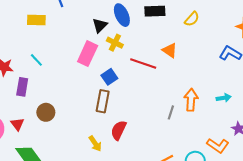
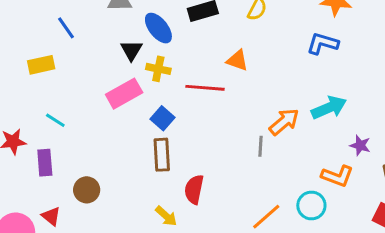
pink rectangle: (88, 54) -> (124, 94), turned 50
cyan arrow: (224, 98) -> (329, 108), size x1.6
orange arrow: (191, 100) -> (284, 122), turned 60

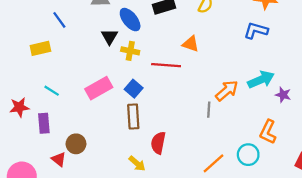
pink rectangle: (124, 94) -> (99, 88), moved
purple star: (360, 145) -> (283, 95), moved
orange L-shape: (337, 176) -> (268, 132), turned 95
red triangle: (51, 216) -> (59, 159), moved

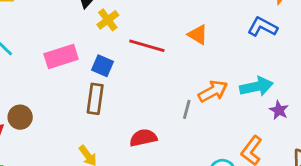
orange triangle: (191, 44) -> (198, 35), moved
yellow cross: (130, 51) -> (108, 20), turned 30
blue square: (134, 89) -> (103, 66), turned -30
red semicircle: (158, 143) -> (143, 138), moved, turned 55

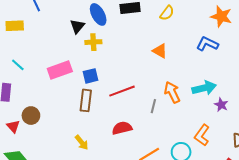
yellow cross: (108, 20) -> (93, 42), turned 35
red line: (147, 46) -> (122, 91), moved, turned -35
blue square: (103, 66) -> (90, 76), turned -35
orange arrow: (213, 91) -> (172, 92), turned -85

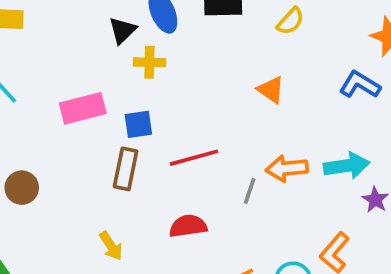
orange arrow: (172, 92) -> (287, 168), turned -75

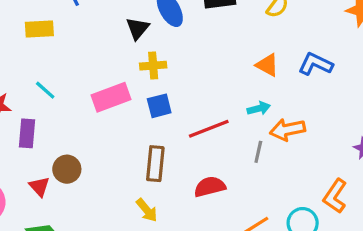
yellow cross: (149, 62) -> (153, 66), moved
blue L-shape: (360, 85) -> (316, 64), moved
cyan arrow: (347, 166) -> (259, 108), moved, size x0.6
brown rectangle: (126, 169) -> (155, 164), moved

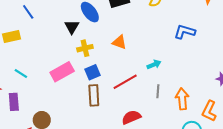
orange triangle: (267, 65) -> (119, 42), moved
orange arrow: (288, 130) -> (182, 99), moved, turned 105
brown rectangle: (155, 164) -> (94, 95), moved

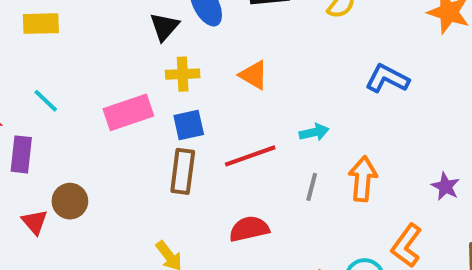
orange arrow: (182, 99) -> (363, 179), moved

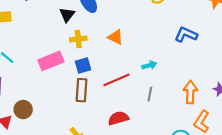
orange arrow: (363, 179) -> (190, 92), moved

